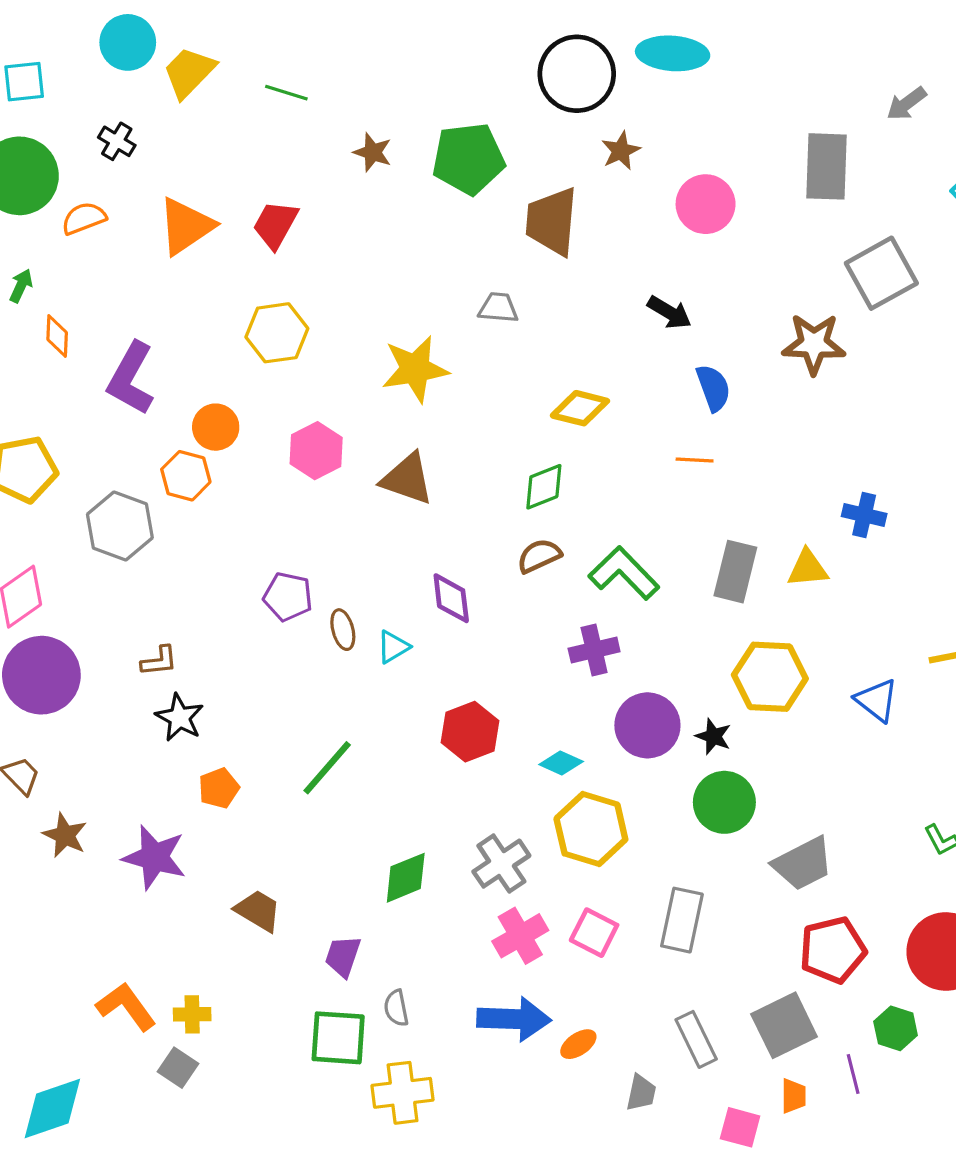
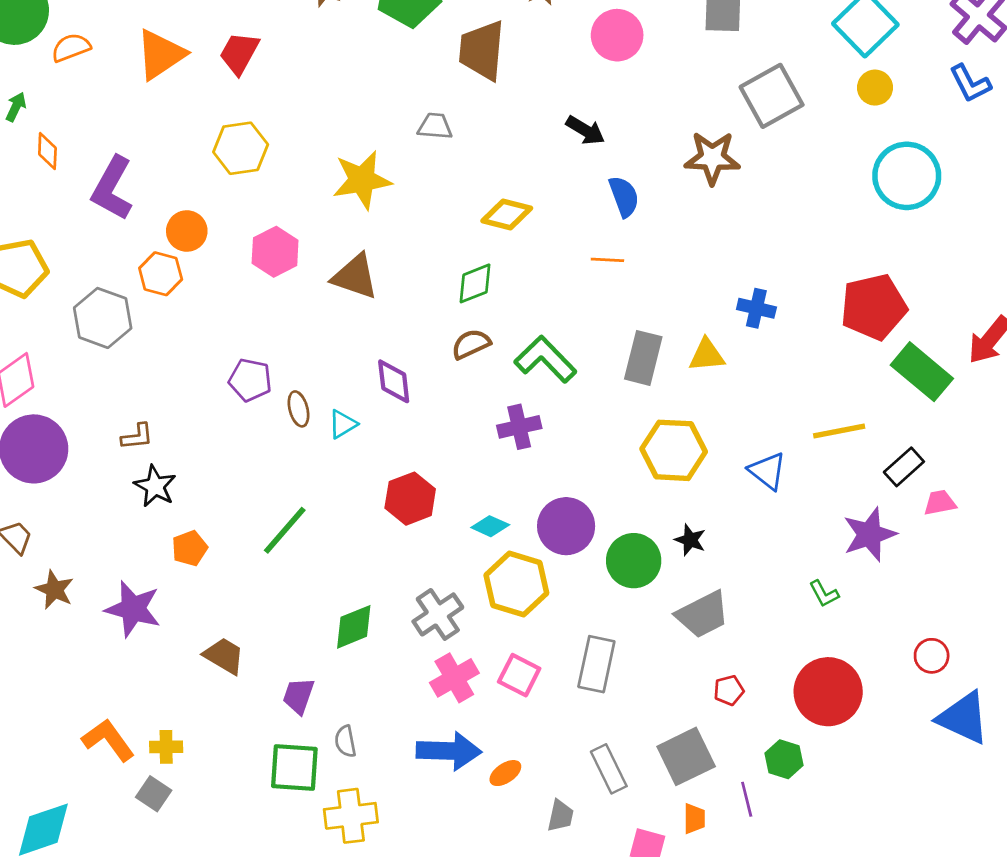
purple circle: (647, 725) -> (566, 526), moved
black star: (713, 736) -> (690, 540), moved
red pentagon: (833, 950) -> (729, 690), size x0.5

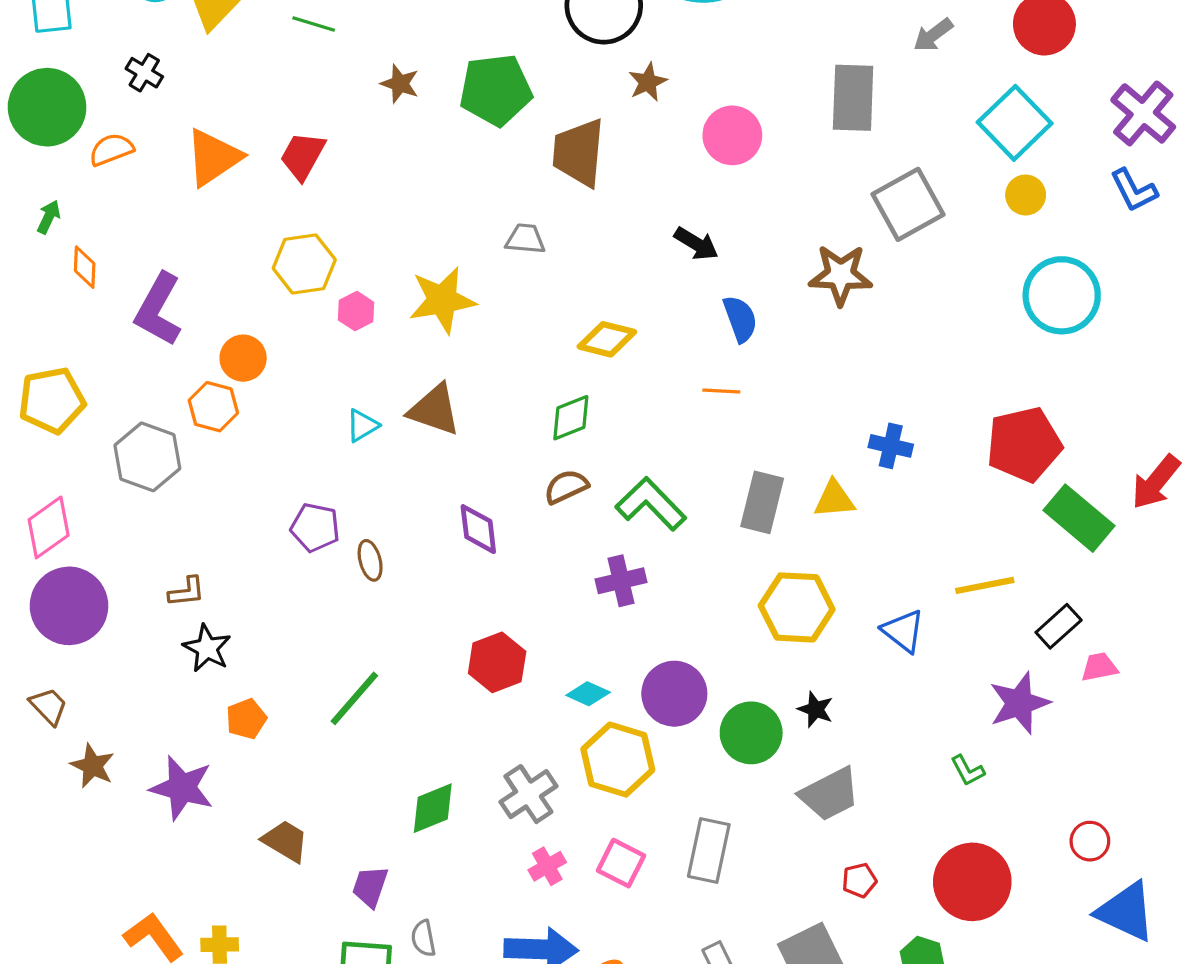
pink hexagon: (275, 252) -> (356, 311), moved, size x0.7
cyan triangle: (343, 424) -> (362, 426), moved
pink cross: (454, 678) -> (547, 866), size x0.7

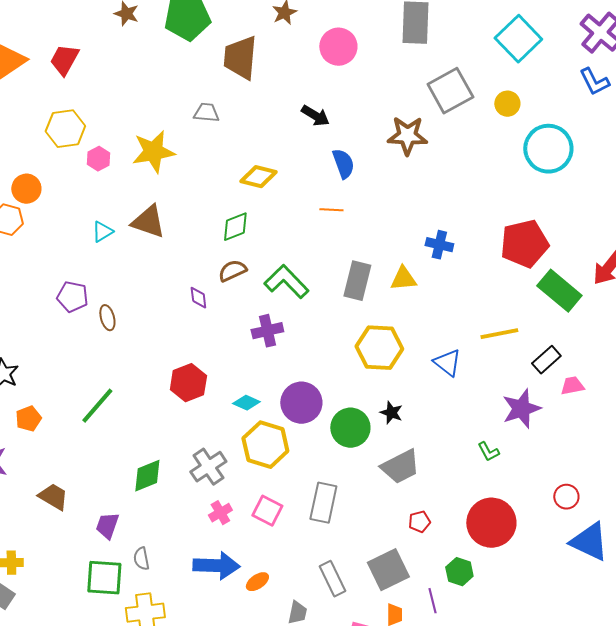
yellow circle: (1026, 195) -> (507, 104), moved
purple diamond: (478, 529) -> (198, 298), moved, size x0.7

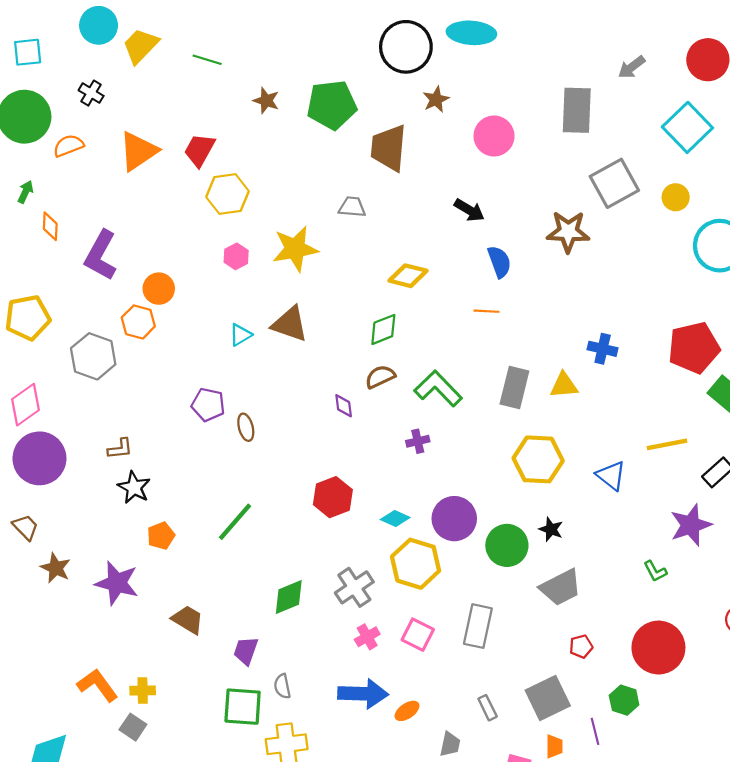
yellow hexagon: (65, 129) -> (228, 194), moved
purple cross: (267, 331) -> (418, 441), size x0.7
gray rectangle: (332, 579) -> (488, 708), size x0.7

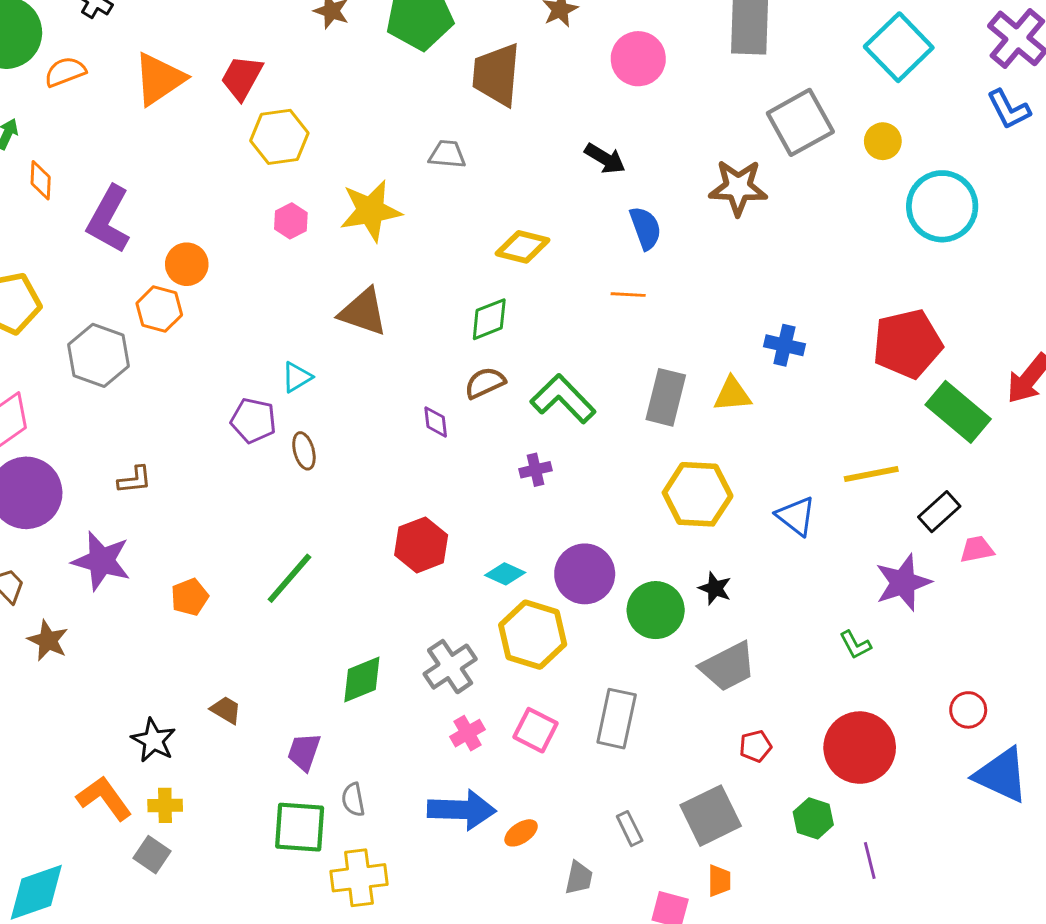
cyan triangle: (240, 335) -> (297, 377), moved
black star: (134, 487) -> (153, 740), moved
purple star: (117, 583) -> (101, 561), moved
brown trapezoid: (188, 620) -> (226, 710), size x0.7
purple line: (595, 731) -> (870, 860), moved

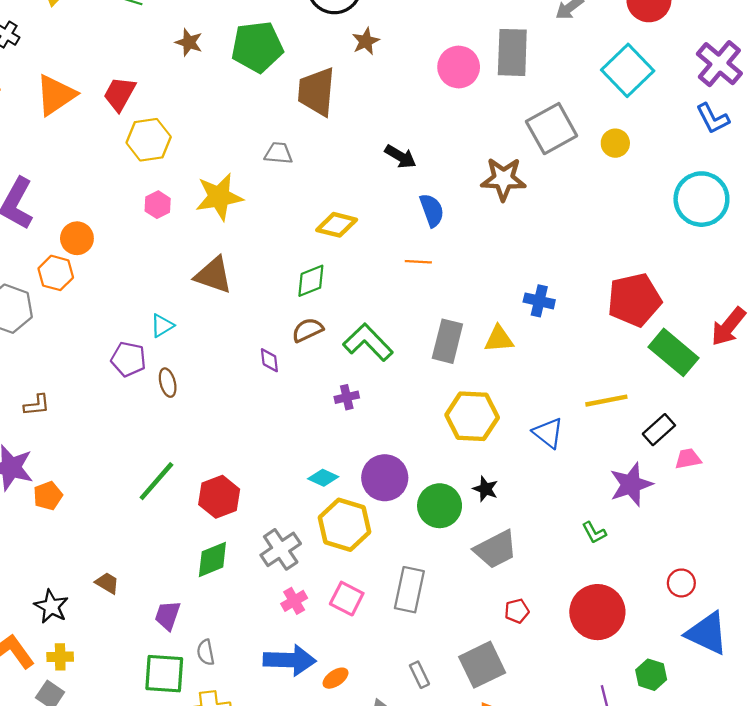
pink circle: (638, 59) -> (459, 67), moved
cyan circle: (942, 206) -> (701, 199), moved
red hexagon: (421, 545) -> (219, 497), moved
orange pentagon: (190, 597) -> (48, 496), moved
green hexagon: (813, 818) -> (651, 675), moved

